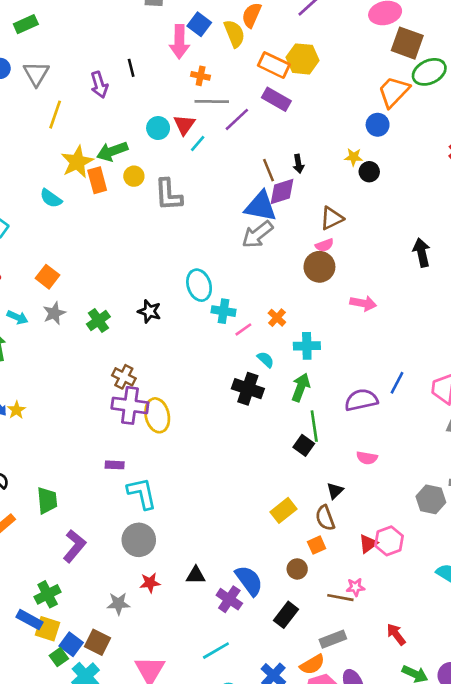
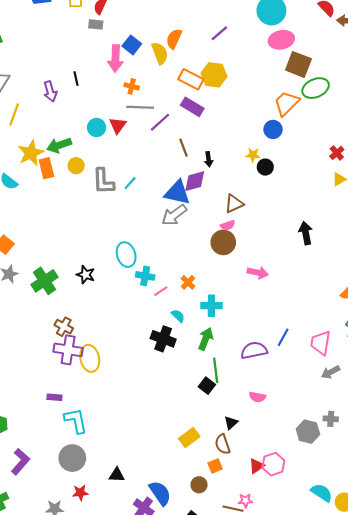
cyan line: (198, 144) -> (130, 183), moved
brown line: (268, 170) -> (184, 148), moved
green cross: (98, 320) -> (45, 281), size x1.4
black triangle: (196, 575) -> (117, 475), moved

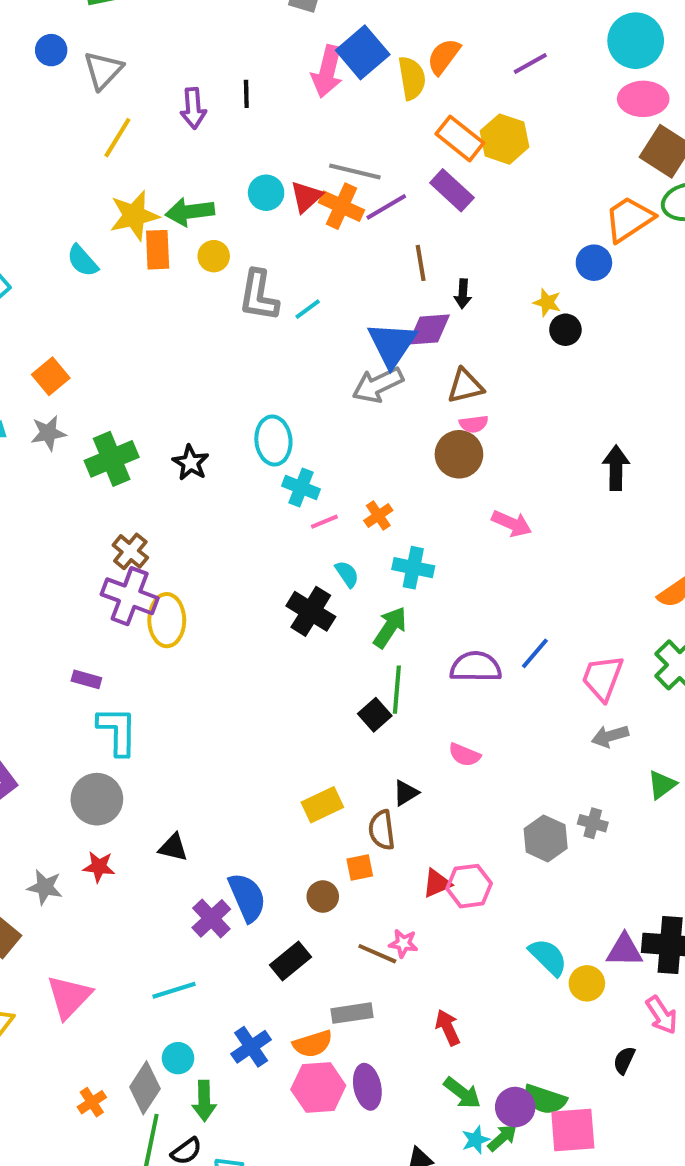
blue square: (132, 45) -> (363, 52), size x1.4
orange cross: (132, 86) -> (342, 206), moved, size x1.5
blue triangle: (177, 193) -> (392, 344), turned 40
brown triangle: (234, 204) -> (465, 386), moved

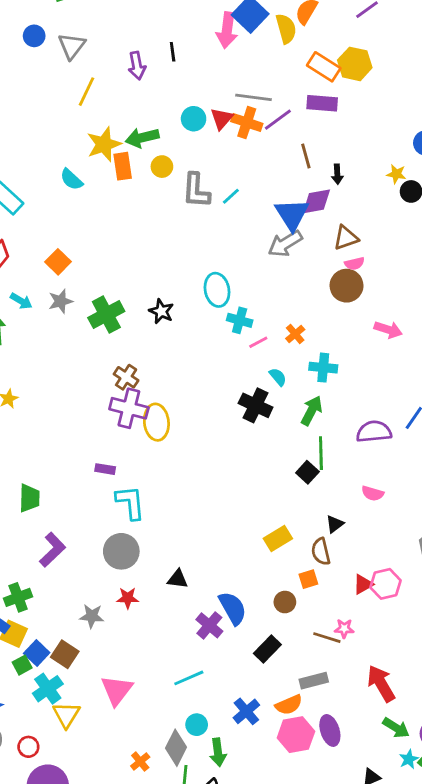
purple rectangle: (452, 190) -> (322, 103), turned -32
red arrow: (448, 1028) -> (381, 684), size x1.5

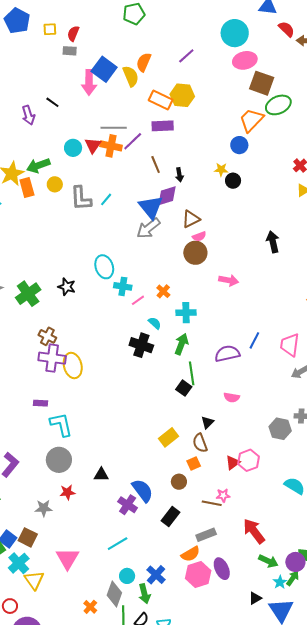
black line: (173, 52) -> (52, 102), turned -40
blue cross: (246, 711) -> (156, 575), moved

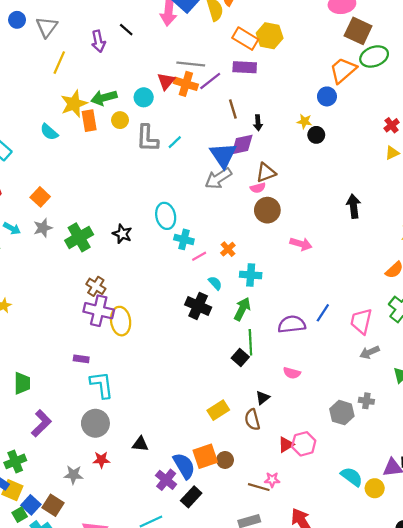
cyan circle: (73, 148) -> (144, 97), moved
pink semicircle: (199, 236) -> (258, 188), moved
orange square: (194, 464) -> (205, 456), moved, size x1.6
black rectangle: (171, 516) -> (191, 497), moved

